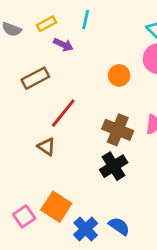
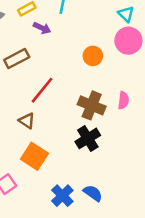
orange square: (56, 207) -> (34, 156), moved

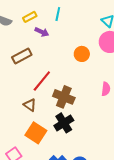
brown cross: (92, 105) -> (64, 97), moved
black cross: (88, 138) -> (64, 123), moved

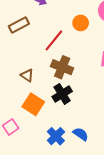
red line: (42, 81) -> (54, 40), moved

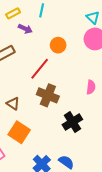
orange circle: (81, 23) -> (58, 45), moved
black cross: (62, 94) -> (72, 122), moved

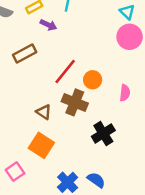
orange circle: (58, 45) -> (93, 80), moved
brown triangle: (13, 104) -> (44, 112), moved

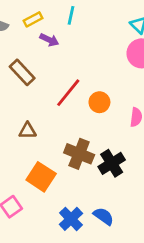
brown rectangle: (25, 54) -> (22, 72), turned 75
brown cross: (75, 102) -> (79, 154), moved
brown triangle: (44, 112) -> (28, 131), moved, turned -35

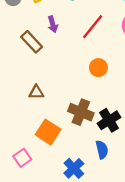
purple arrow: (49, 40) -> (53, 24), moved, turned 49
red line: (68, 93) -> (93, 27), moved
blue semicircle: (104, 216) -> (102, 150), moved, turned 42

